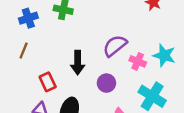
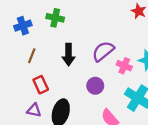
brown line: (24, 51) -> (32, 56), moved
black arrow: (78, 63) -> (69, 55), moved

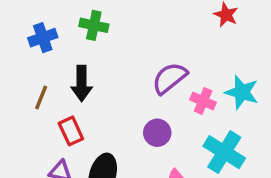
black arrow: (69, 55) -> (82, 83), moved
brown line: (32, 56) -> (41, 98), moved

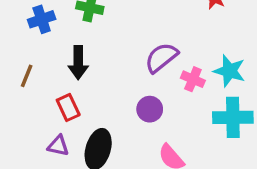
brown line: (41, 98) -> (27, 76), moved
cyan cross: (224, 152) -> (233, 117), moved, turned -33

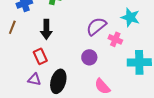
cyan star: (229, 71) -> (130, 17), moved
brown line: (27, 76) -> (12, 27), moved

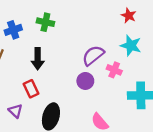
purple circle: (89, 57) -> (85, 81), moved
purple triangle: (34, 79) -> (15, 111), moved, turned 32

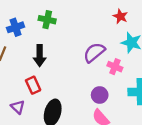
red star: (129, 16) -> (120, 16), moved
purple circle: (85, 81) -> (100, 95), moved

